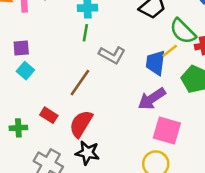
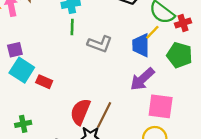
cyan square: (25, 71) -> (22, 70), size x1.5
brown line: (80, 83) -> (104, 115), moved
red rectangle: (49, 115) -> (44, 82), moved

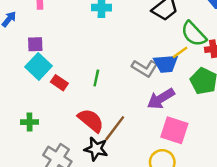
green line: (72, 27) -> (96, 78), moved
gray L-shape: (100, 44) -> (145, 68), moved
blue trapezoid: (141, 45) -> (166, 64), turned -105
red semicircle: (80, 112) -> (91, 120), turned 96

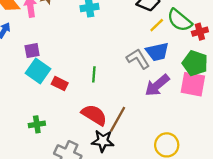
yellow line: (180, 52) -> (157, 25), moved
gray L-shape: (145, 68) -> (138, 59), turned -145
pink square: (174, 130) -> (193, 84), moved

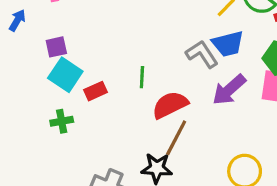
red rectangle: (60, 84) -> (95, 91), turned -49
red semicircle: (94, 115) -> (170, 105), moved, turned -56
green cross: (37, 124) -> (62, 121), moved

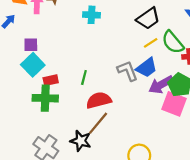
blue trapezoid: (228, 44) -> (147, 68), turned -35
purple arrow: (229, 90) -> (161, 85), moved
green cross: (62, 121) -> (45, 98), moved, size x1.6

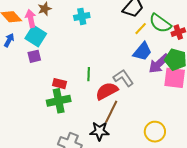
cyan square: (33, 65) -> (36, 36), moved
gray L-shape: (128, 71) -> (123, 78), moved
red rectangle: (51, 80) -> (60, 84), turned 40

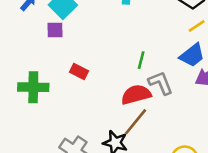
green line: (89, 74) -> (141, 60), moved
green cross: (59, 101) -> (33, 87), moved

